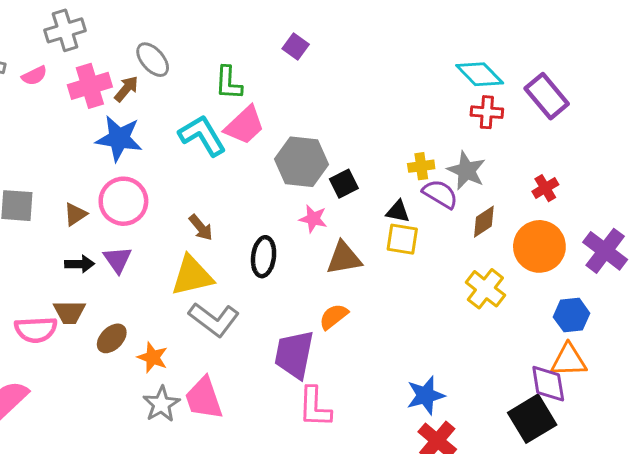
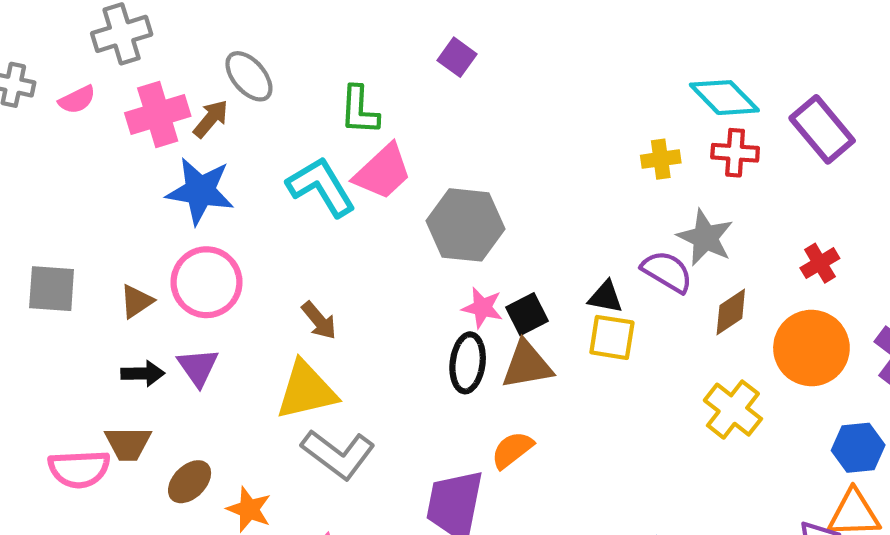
yellow cross: (421, 166) -> (661, 159), moved
black square: (344, 184) -> (527, 314), moved
black ellipse: (264, 257) -> (468, 363), moved

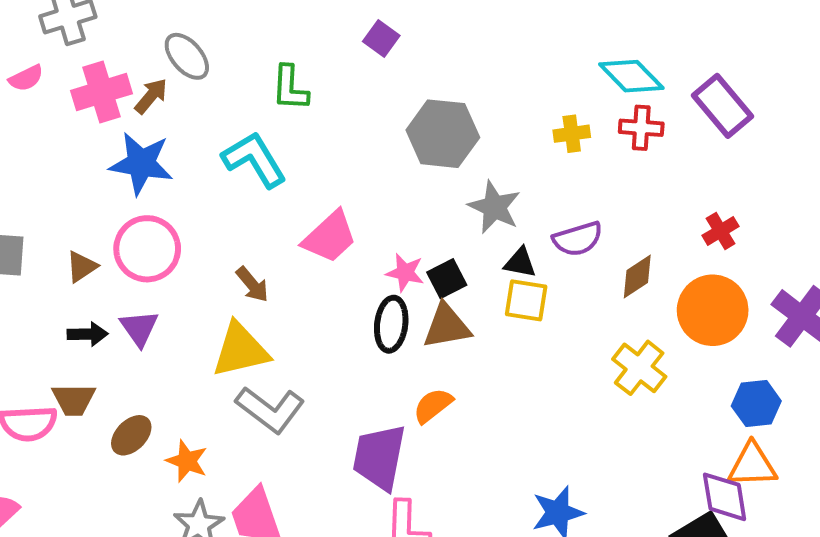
pink trapezoid: (383, 172) -> (330, 237), moved
gray hexagon: (465, 225) -> (443, 134), moved
gray star: (705, 238) -> (494, 207), moved
purple semicircle: (667, 272) -> (578, 239), turned 132

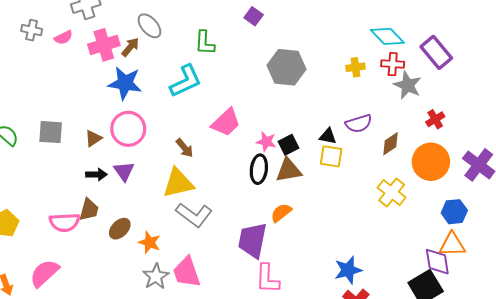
cyan L-shape: (254, 159) -> (186, 81), turned 96
gray star: (494, 207) -> (408, 85), moved
brown trapezoid: (74, 400) -> (89, 210), turned -75

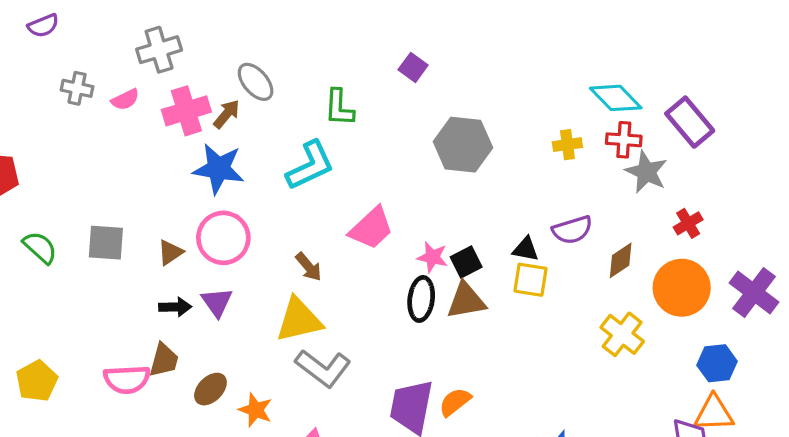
orange semicircle: (281, 213) -> (455, 402), moved

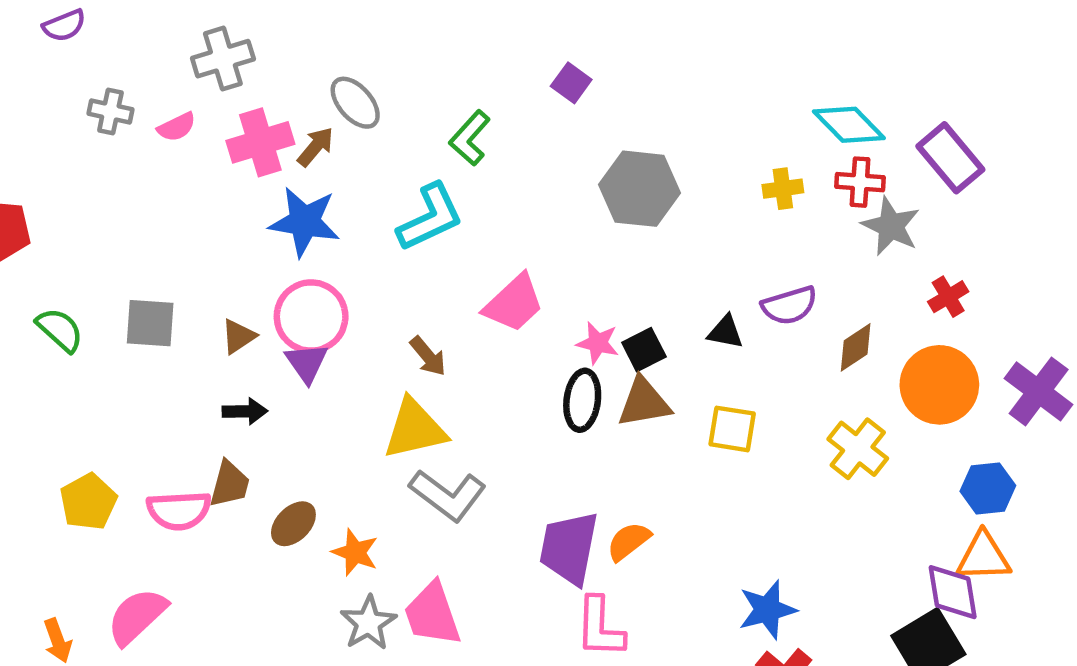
green L-shape: (339, 108) -> (470, 138), turned 39
yellow square: (530, 280) -> (732, 429), moved
purple triangle: (217, 302) -> (307, 363), moved
yellow pentagon: (37, 381) -> (88, 502), moved

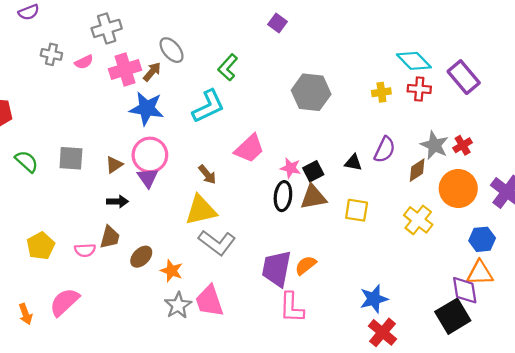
purple square: (571, 83) -> (278, 23), moved
gray star: (891, 226) -> (434, 145), moved
purple semicircle: (789, 305) -> (385, 150), turned -48
pink semicircle: (179, 510) -> (85, 250), size x0.7

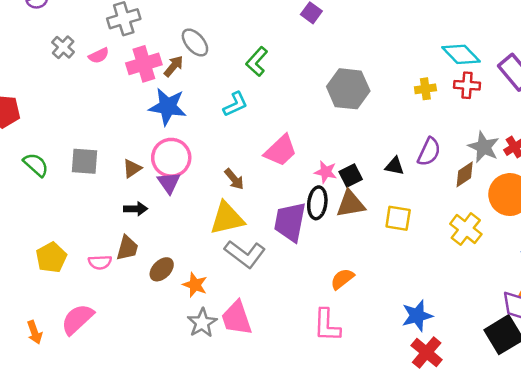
gray cross: (51, 54) -> (63, 47), turned 30
cyan L-shape: (208, 106) -> (235, 104), size x0.7
purple trapezoid: (276, 269) -> (290, 222), moved

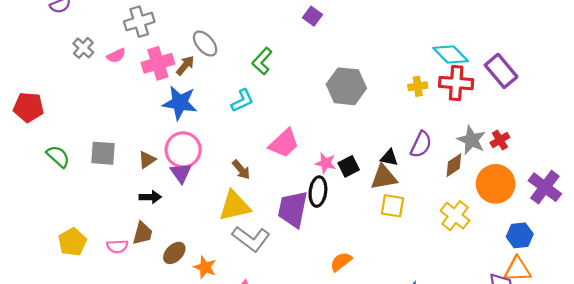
red cross: (467, 85) -> (456, 83), size x1.4
brown triangle: (351, 204) -> (384, 177), moved

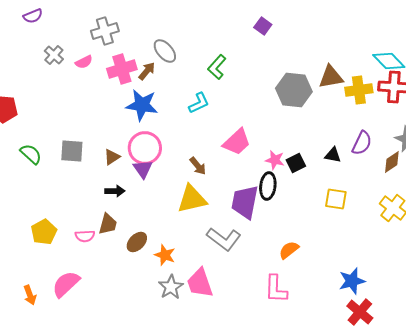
yellow cross: (418, 86) -> (359, 90), size x1.5
brown triangle: (384, 177) -> (331, 77), moved
gray L-shape: (251, 239) -> (224, 239), moved

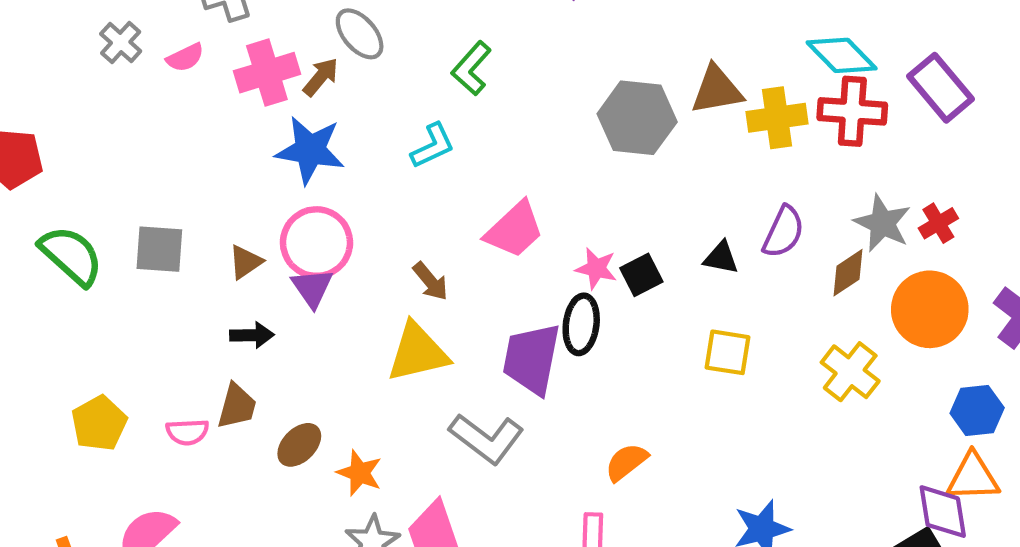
green semicircle: (31, 154) -> (71, 256), size x1.4

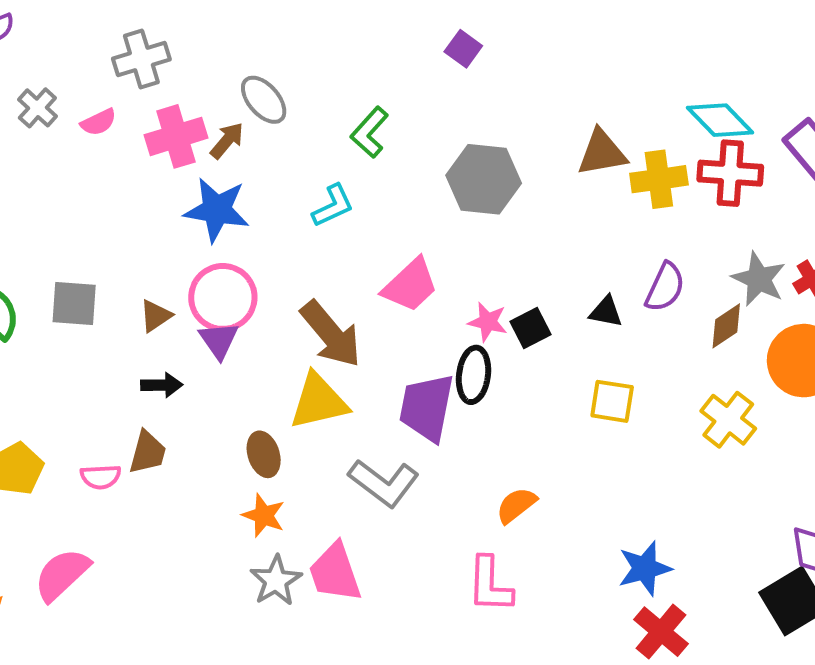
gray hexagon: (637, 118) -> (484, 179), moved
brown arrow: (431, 281) -> (331, 334), size x1.8
brown ellipse: (299, 445) -> (264, 454), moved, turned -63

